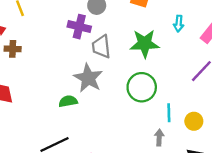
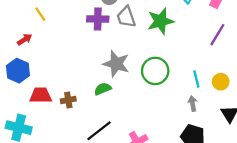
gray trapezoid: (101, 47) -> (126, 17), moved
brown cross: (13, 49) -> (68, 100), moved
green circle: (142, 87) -> (155, 71), moved

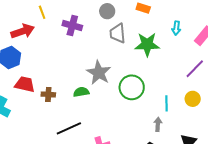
purple cross: (98, 19) -> (72, 26), moved
red arrow: (25, 39) -> (23, 31), size x1.6
yellow circle: (221, 82) -> (193, 99), moved

